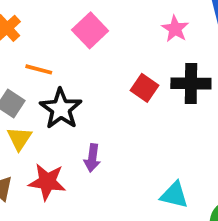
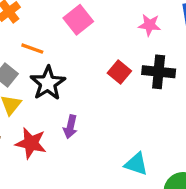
pink star: (175, 29) -> (149, 25), turned -30

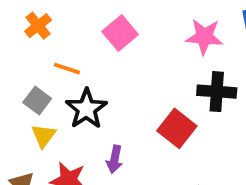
pink star: (149, 25) -> (204, 37), size x1.4
red square: (119, 72) -> (177, 128), moved, size x1.4

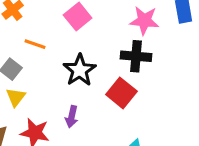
black cross: (217, 92) -> (136, 56), moved
black star: (86, 109) -> (80, 70), moved

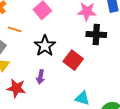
black cross: (136, 56) -> (96, 34), moved

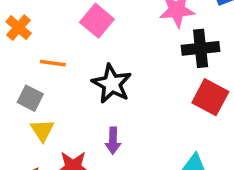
red square: (73, 60) -> (210, 97), moved

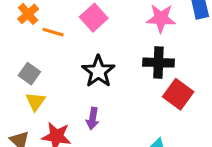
black cross: (201, 48) -> (158, 63), moved
orange line: (53, 63) -> (53, 32), moved

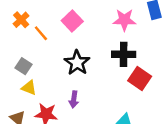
orange line: (53, 32) -> (41, 33), turned 35
yellow triangle: (35, 102) -> (29, 88), turned -42

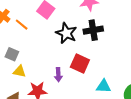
black star: (77, 63) -> (66, 33), moved
red square: (140, 78) -> (80, 63), moved

